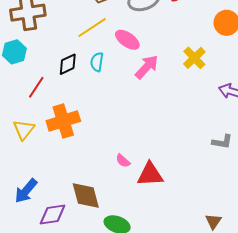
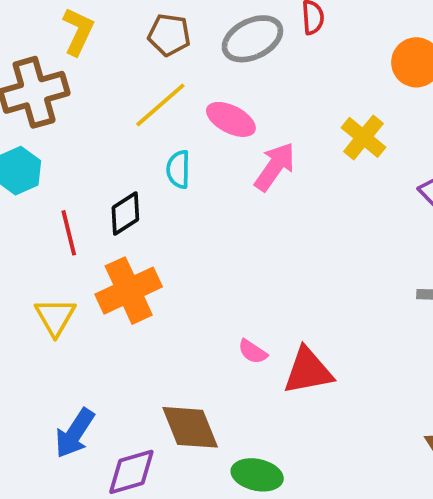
black diamond: (68, 64) -> (125, 214), moved
red line: (36, 87) -> (69, 233), turned -40

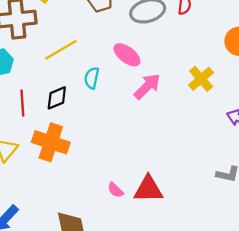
yellow line: (160, 105) -> (61, 50), moved
orange cross: (129, 291) -> (51, 142), turned 33
red triangle: (308, 371) -> (148, 189), moved

